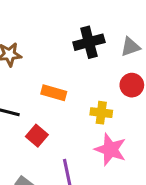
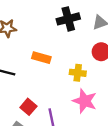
red square: (37, 136) -> (28, 107), moved

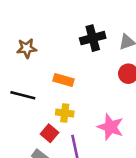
yellow cross: (78, 73) -> (65, 113), moved

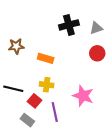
brown star: (27, 48) -> (16, 46), moved
black line: (23, 95) -> (13, 89), moved

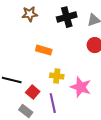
brown star: (16, 46) -> (30, 14), moved
yellow cross: (47, 85) -> (57, 76), moved

